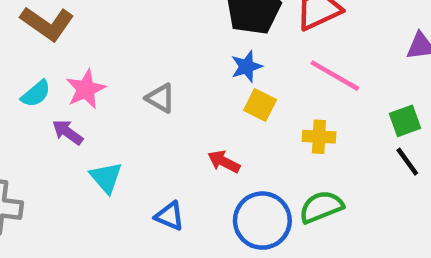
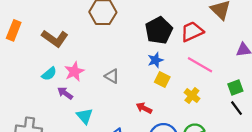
yellow cross: (319, 137) -> (192, 96), turned 35

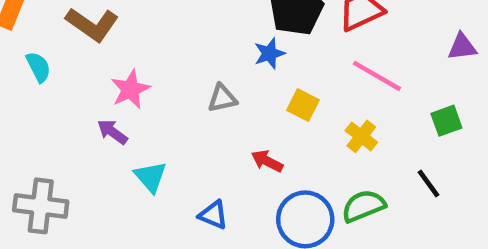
blue star: (155, 60) -> (269, 53), moved
cyan semicircle: (49, 74) -> (38, 67), moved, turned -77
gray triangle: (112, 76) -> (222, 98), moved, turned -42
black line: (237, 108) -> (429, 184), moved

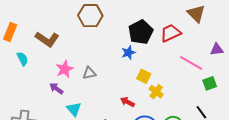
pink line: (377, 76) -> (191, 63), moved
gray triangle: (222, 98) -> (89, 73), moved
yellow cross: (361, 136) -> (156, 92), moved

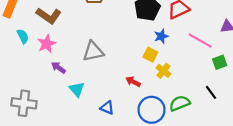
blue star: (128, 53) -> (161, 36), moved
pink star: (65, 69) -> (47, 44), moved
gray triangle: (89, 73) -> (93, 51), size x1.5

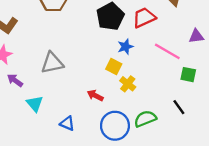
green square: (220, 62) -> (188, 75), turned 32

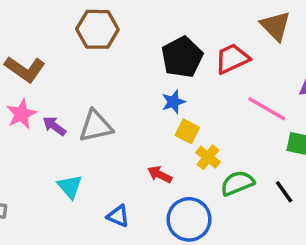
blue star: (125, 47) -> (173, 102), moved
purple arrow: (15, 80) -> (54, 126), moved
green semicircle: (145, 119) -> (237, 183), moved

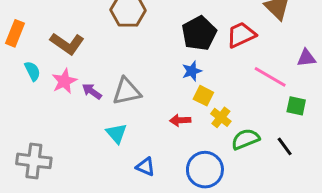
red arrow: (160, 174) -> (180, 120), moved, turned -30
cyan triangle: (70, 187) -> (116, 133), moved

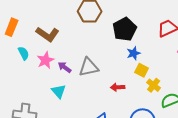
black pentagon: (199, 33) -> (125, 29), moved
red arrow: (180, 120) -> (118, 87), moved
cyan triangle: (116, 133) -> (59, 91), moved

